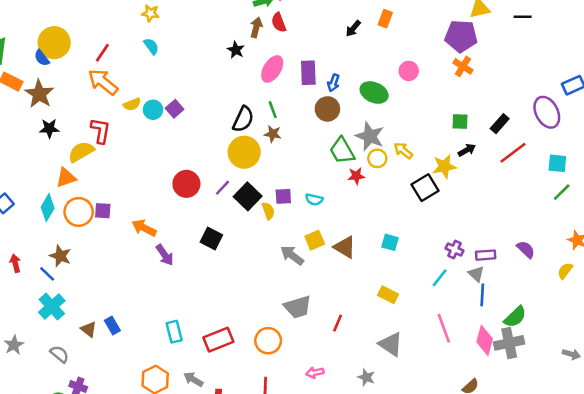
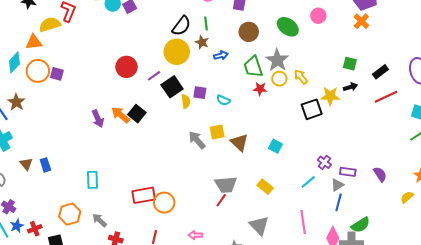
blue arrow: (334, 83) -> (221, 55), moved, turned -136
orange arrow: (144, 228) -> (121, 115), moved
gray triangle: (476, 274) -> (337, 185), turned 32
gray trapezoid: (298, 307) -> (226, 185), moved
red rectangle: (218, 340) -> (144, 195), moved

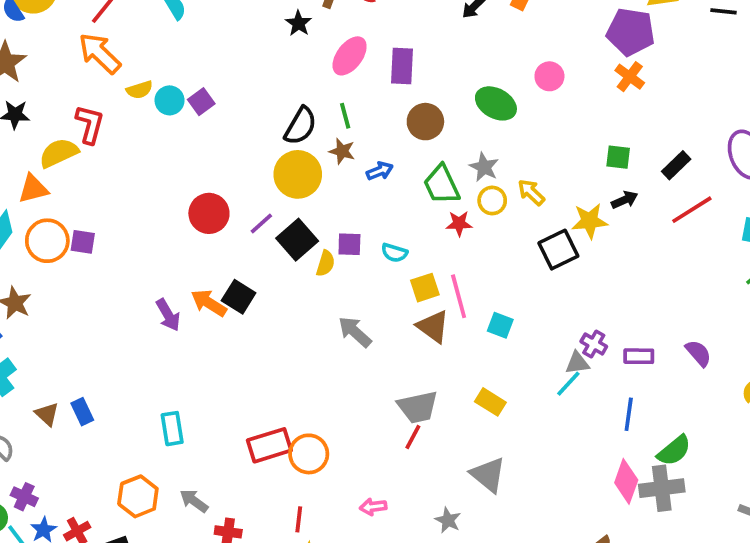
gray star: (277, 60) -> (484, 167), size x0.7
yellow semicircle: (186, 101) -> (326, 263), turned 32
yellow square: (217, 132) -> (425, 288), moved
gray triangle: (337, 185) -> (577, 363), moved, turned 32
pink line: (303, 222) -> (459, 296), moved

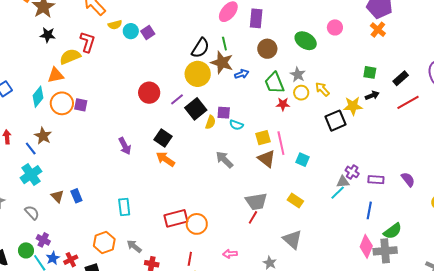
brown star: (342, 151) -> (222, 63), size x1.6
cyan semicircle: (394, 253) -> (236, 125), moved
orange arrow: (209, 303) -> (165, 159), moved

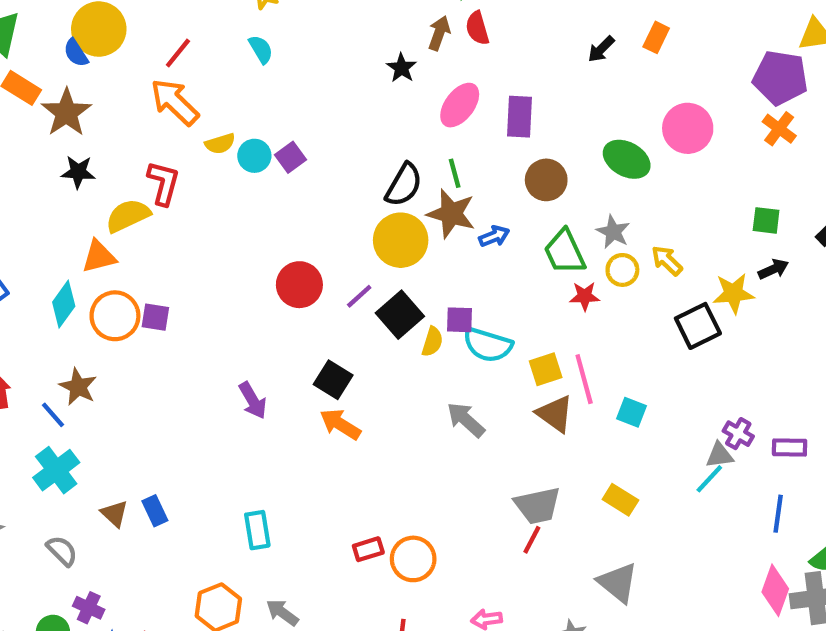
pink circle: (335, 27) -> (688, 128), size x1.5
cyan semicircle: (236, 125) -> (488, 345), size x1.6
red rectangle: (176, 218) -> (368, 549), size x0.6

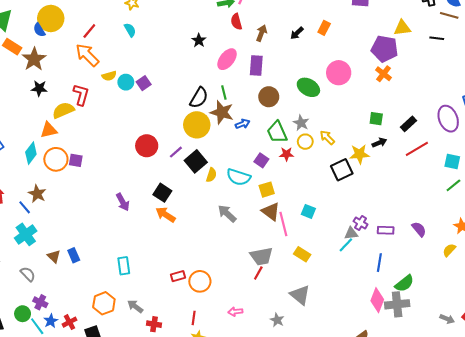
brown arrow: (439, 33) -> (261, 33), moved
purple square: (460, 320) -> (261, 160), moved, turned 32
pink line: (584, 379) -> (283, 224), moved

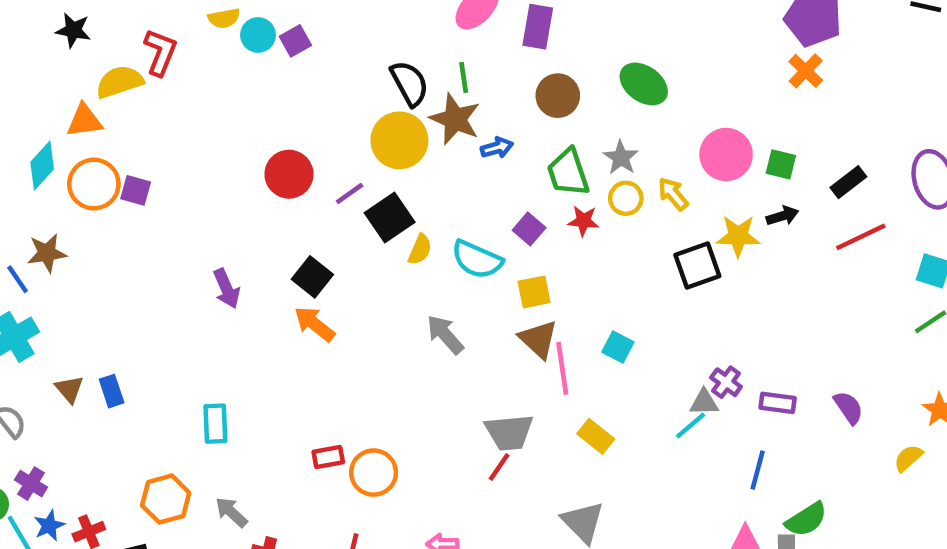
pink circle: (339, 73) -> (726, 155), moved
black semicircle: (199, 98) -> (409, 83), turned -65
brown star: (37, 194) -> (47, 253), turned 30

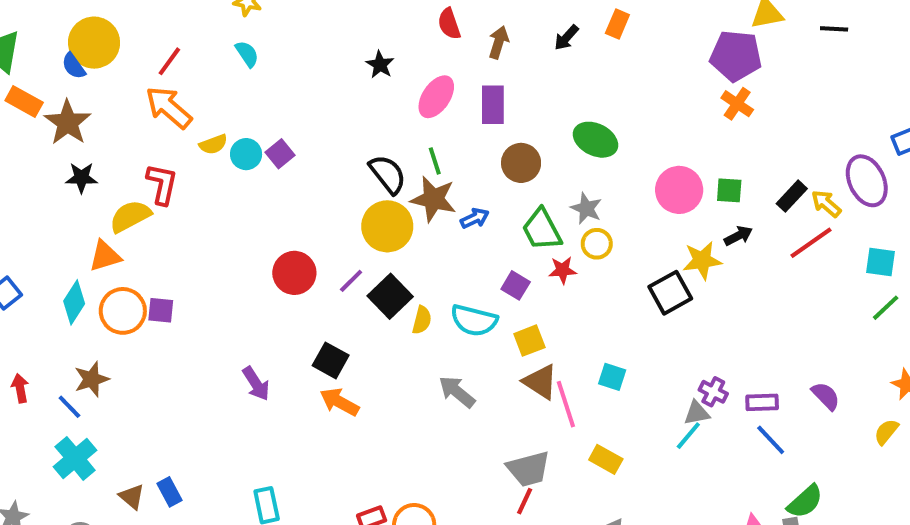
yellow arrow: (673, 194) -> (826, 204), moved
blue line: (758, 470) -> (771, 440), moved, turned -48

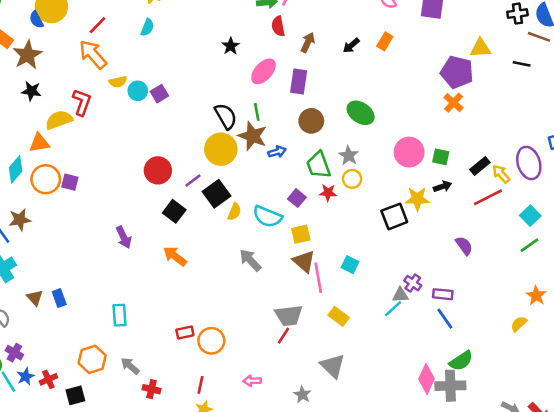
cyan semicircle: (247, 54) -> (147, 27), turned 48
cyan square: (880, 262) -> (530, 216), turned 30
black square: (331, 360) -> (174, 211), moved
purple semicircle: (826, 396) -> (464, 246), moved

